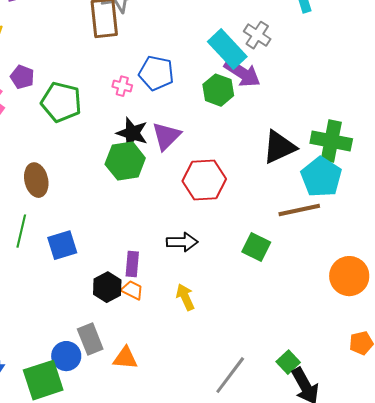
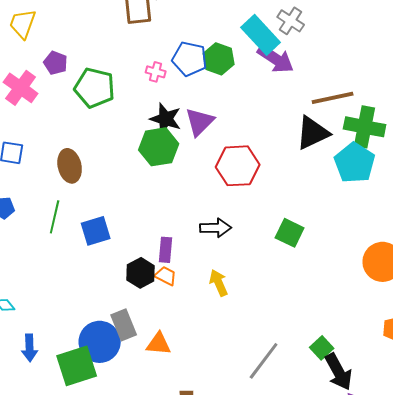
green hexagon: (218, 90) -> (219, 59), moved
brown line: (299, 210) -> (333, 98), moved
blue circle: (66, 356) -> (100, 342), size x1.4

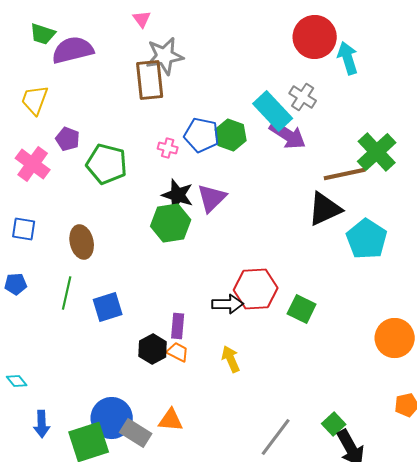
green cross: (365, 127) -> (377, 152), moved, turned 36
red hexagon: (238, 166) -> (256, 289), moved
gray rectangle: (124, 325) -> (136, 433), moved, turned -36

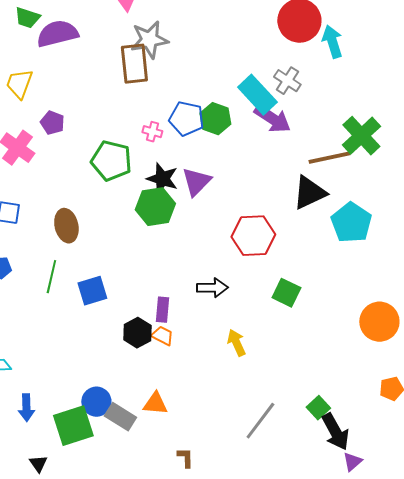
green pentagon: (107, 164) -> (111, 161), moved
red hexagon: (256, 289) -> (253, 236), moved
yellow arrow: (231, 359) -> (236, 343), moved
blue circle: (112, 418) -> (96, 402), size x0.7

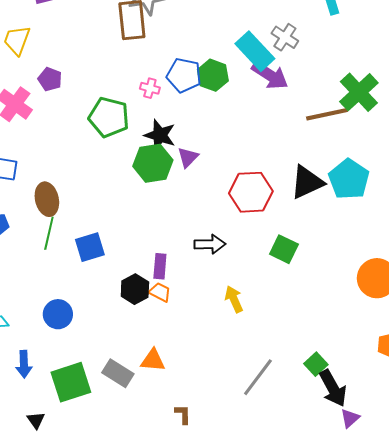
purple triangle: (196, 182) -> (188, 157), moved, size x0.7
black triangle: (309, 193) -> (307, 182), moved
brown ellipse: (66, 226) -> (47, 199), moved
blue circle: (96, 402) -> (58, 314), moved

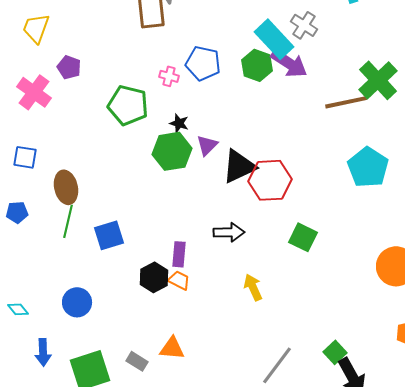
green hexagon: (213, 75) -> (257, 65), moved
black star: (160, 135) -> (179, 123), size x0.6
black triangle: (307, 182) -> (239, 166), moved
gray rectangle: (118, 373) -> (137, 361), size x0.7

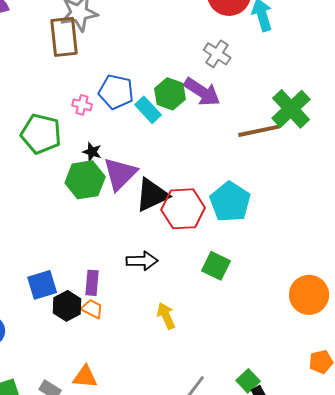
cyan rectangle: (274, 39) -> (148, 110), moved, size x0.7
purple triangle: (207, 145) -> (120, 174), size x1.6
cyan pentagon: (368, 167) -> (230, 202), moved
blue square: (109, 235) -> (42, 285), moved

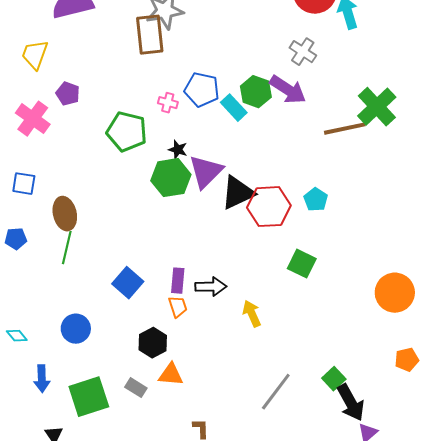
cyan pentagon: (230, 202) -> (316, 200), size x0.6
black arrow: (142, 261) -> (211, 287), moved
blue square: (42, 285) -> (128, 283), turned -32
black hexagon: (67, 306) -> (153, 343), moved
orange trapezoid: (92, 309) -> (178, 307), turned 45

